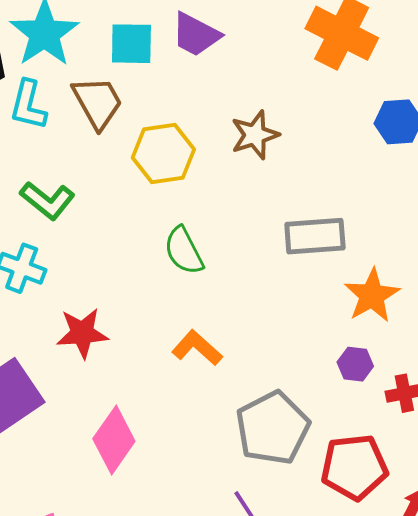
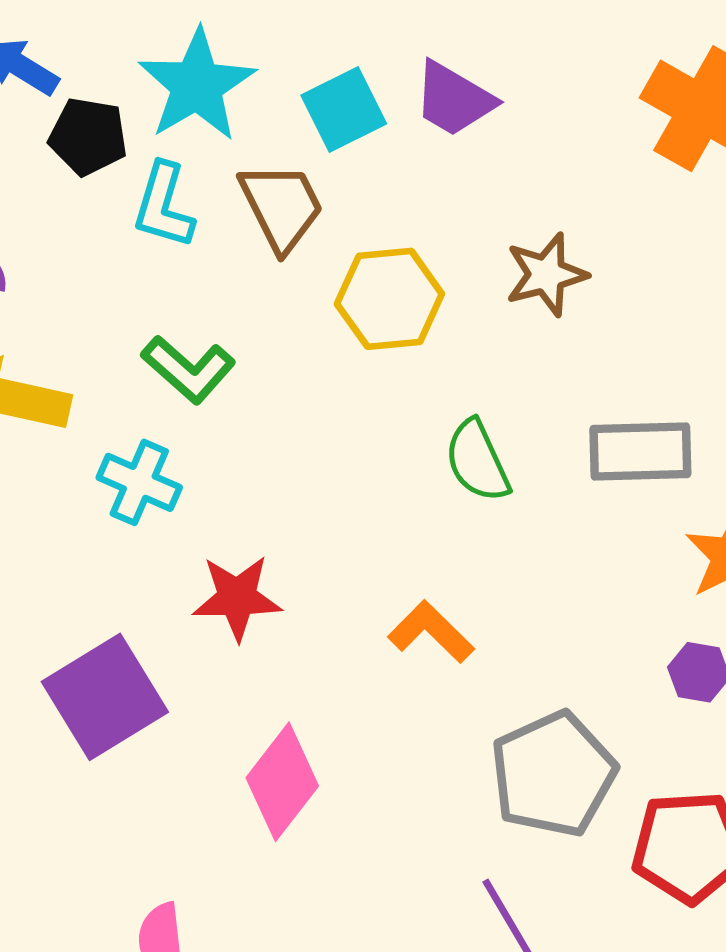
cyan square: (131, 44) -> (344, 110), turned -30
green semicircle: (184, 251) -> (477, 461), moved

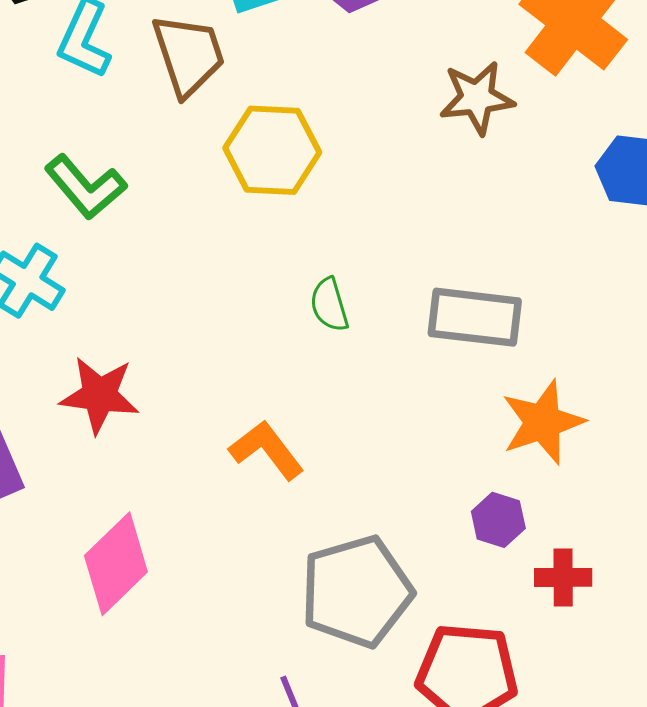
brown star: (546, 275) -> (477, 98), moved
green semicircle: (477, 461) -> (329, 305), size x0.7

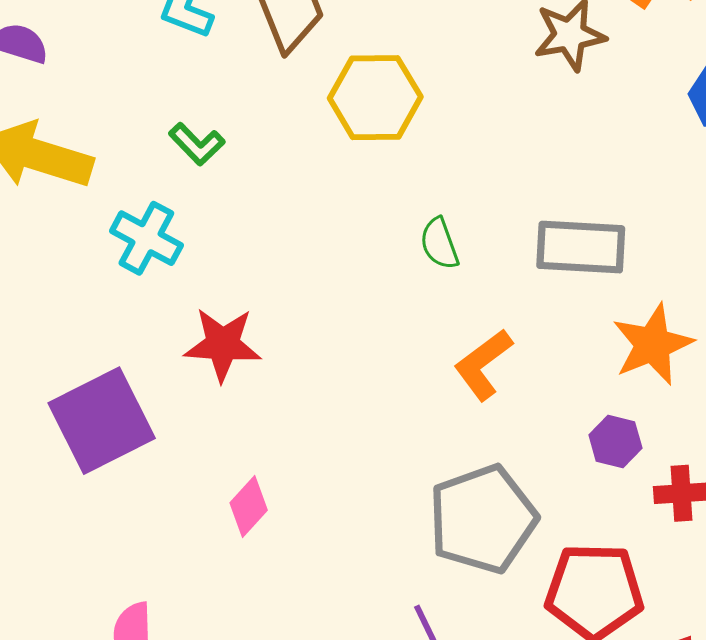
green L-shape: (85, 187) -> (197, 144), size x0.7
orange L-shape: (267, 450) -> (483, 364), moved, turned -86
pink diamond: (116, 564) -> (249, 506), size x0.6

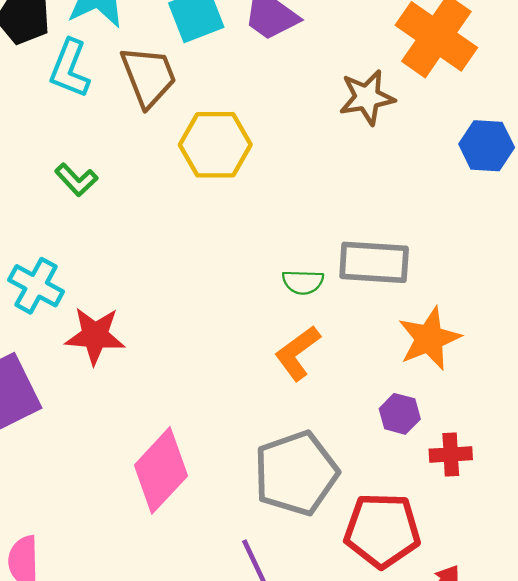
cyan cross: (146, 238) -> (36, 286), moved
green semicircle: (439, 244) -> (303, 282), moved, turned -69
pink diamond: (249, 506) -> (161, 470), moved, size x1.8

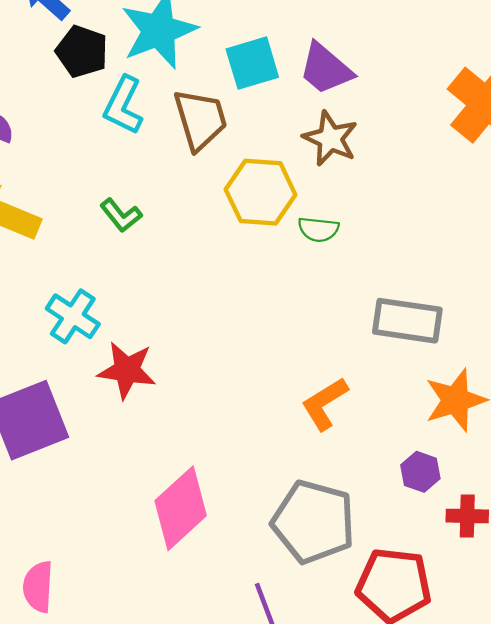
brown star: (367, 97) -> (330, 139), moved, turned 30
green semicircle: (303, 282) -> (318, 229), moved
gray pentagon: (296, 473) -> (313, 522), turned 30

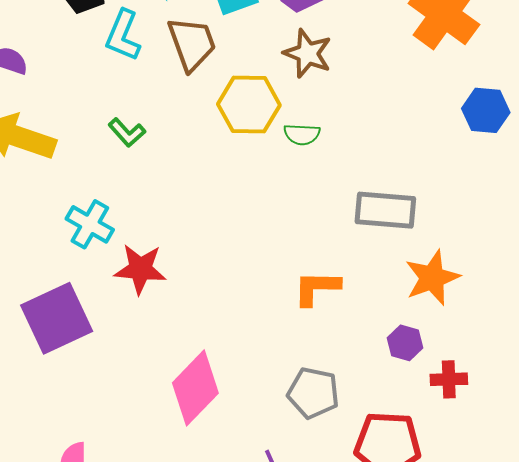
orange L-shape: (325, 404) -> (317, 288), turned 36
gray pentagon: (313, 522) -> (313, 393), size x0.7

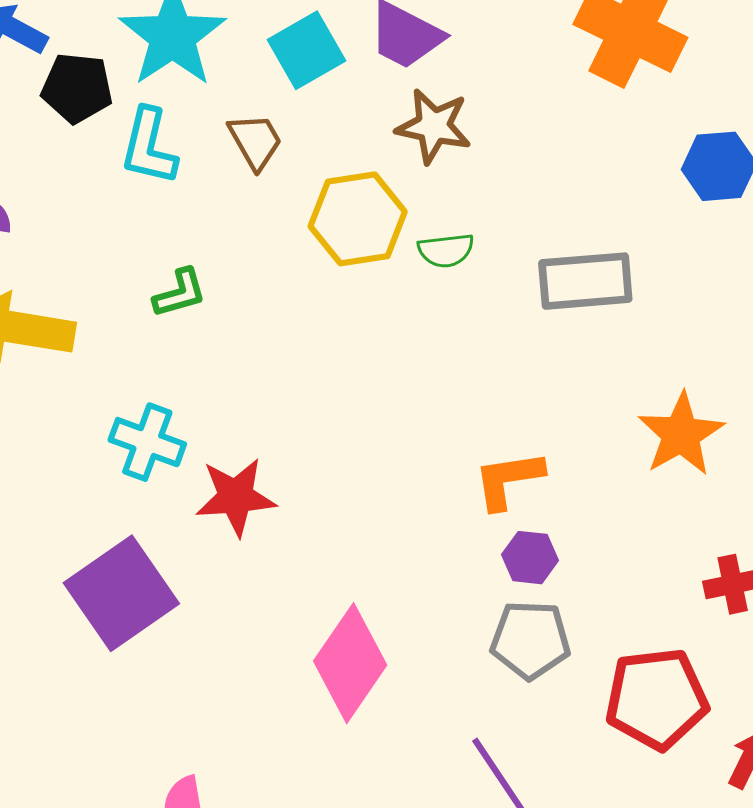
brown trapezoid: (192, 44) -> (255, 141), size x0.7
green L-shape: (127, 132) -> (180, 293), turned -54
gray rectangle: (385, 210) -> (585, 281), moved
purple hexagon: (405, 343) -> (530, 558), moved

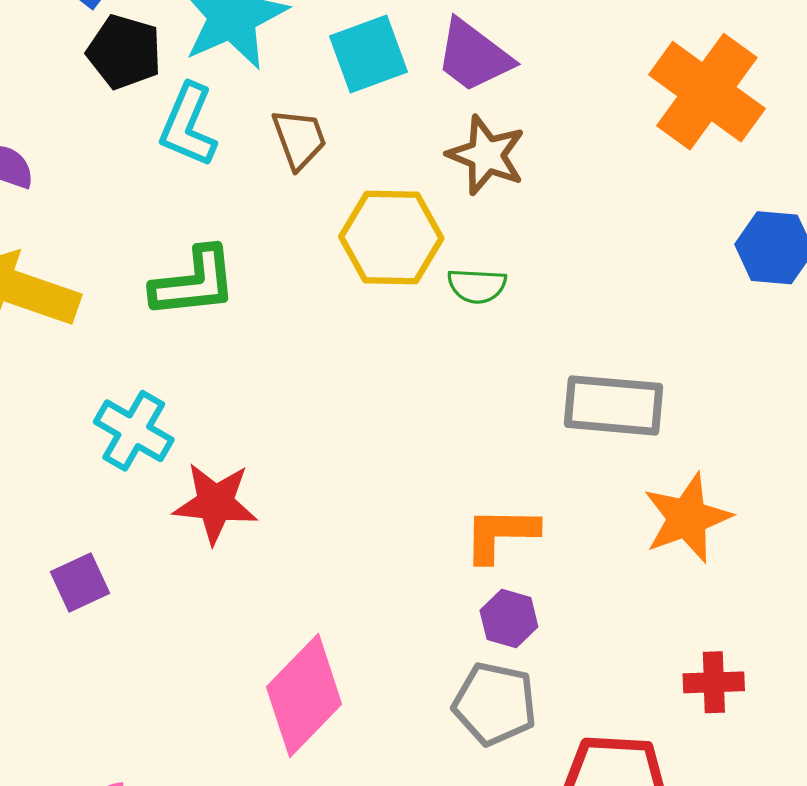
gray rectangle: (585, 281) -> (613, 405), moved
green L-shape: (180, 293) -> (194, 282), size x1.5
purple square: (121, 593) -> (80, 583), size x0.5

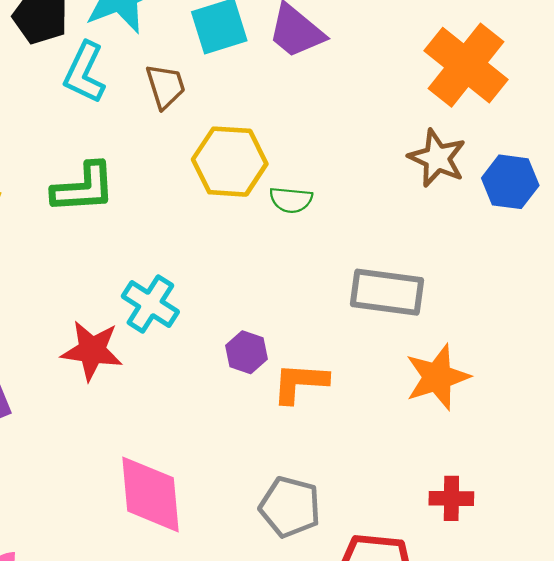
brown star: (486, 155) -> (437, 158), moved
cyan cross: (134, 431) -> (150, 304), moved
purple hexagon: (509, 619) -> (247, 352), moved
pink diamond: (304, 695) -> (151, 494), turned -52

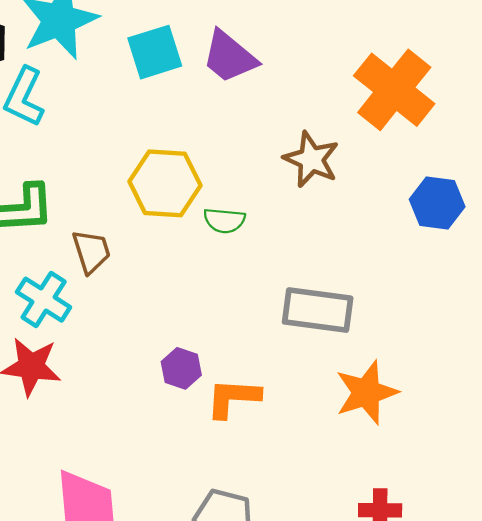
brown trapezoid: (166, 86) -> (91, 251), moved
brown star: (437, 158) -> (311, 159), moved
cyan cross: (150, 304) -> (44, 300), moved

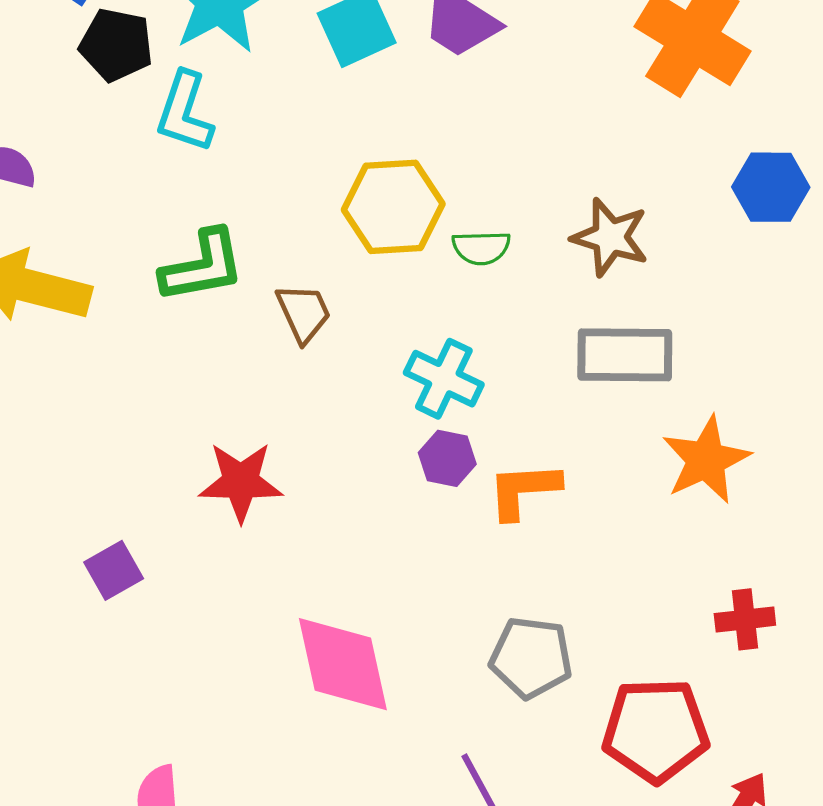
brown star: (311, 159) -> (610, 237), moved
cyan cross: (44, 300) -> (444, 379), moved

